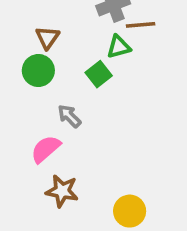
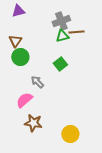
brown triangle: (47, 38) -> (15, 41), moved
green triangle: (119, 47) -> (62, 36), moved
green square: (99, 74) -> (60, 64), moved

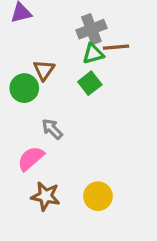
brown triangle: (15, 41) -> (44, 70), moved
green square: (60, 64) -> (90, 83), moved
yellow circle: (70, 134) -> (98, 196), moved

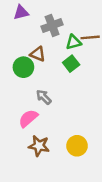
gray cross: (91, 29) -> (52, 25), moved
brown triangle: (44, 70) -> (38, 54), turned -42

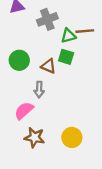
brown triangle: (38, 54) -> (48, 66), moved
green square: (71, 64) -> (66, 57), turned -35
gray arrow: (44, 97) -> (39, 90), turned -133

